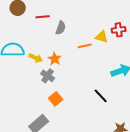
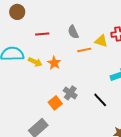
red line: (43, 17) -> (42, 34), moved
gray semicircle: (61, 28) -> (73, 32), moved, turned 136
gray cross: (48, 76) -> (70, 93), moved

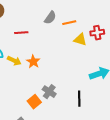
gray semicircle: (73, 32) -> (50, 18), moved, turned -120
orange line: (84, 50) -> (69, 23), moved
black line: (100, 100) -> (79, 99), turned 42

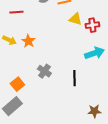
red cross: (97, 33) -> (92, 25), moved
orange square: (34, 102) -> (17, 84), moved

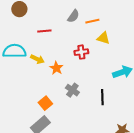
red cross: (92, 25) -> (81, 52), moved
orange star: (28, 41) -> (56, 68), moved

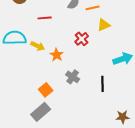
yellow triangle: (103, 38) -> (104, 25), turned -40
red cross: (81, 52) -> (82, 39), turned -32

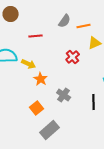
orange star: (57, 55) -> (41, 79), moved
gray rectangle: (41, 112) -> (50, 130), moved

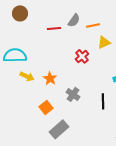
red line: (36, 36) -> (54, 28), moved
yellow arrow: (29, 64) -> (27, 76), moved

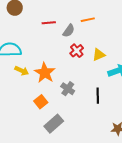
gray semicircle: (74, 20) -> (69, 31), moved
yellow triangle: (104, 42) -> (99, 55), moved
orange star: (50, 78) -> (45, 73), size x1.5

